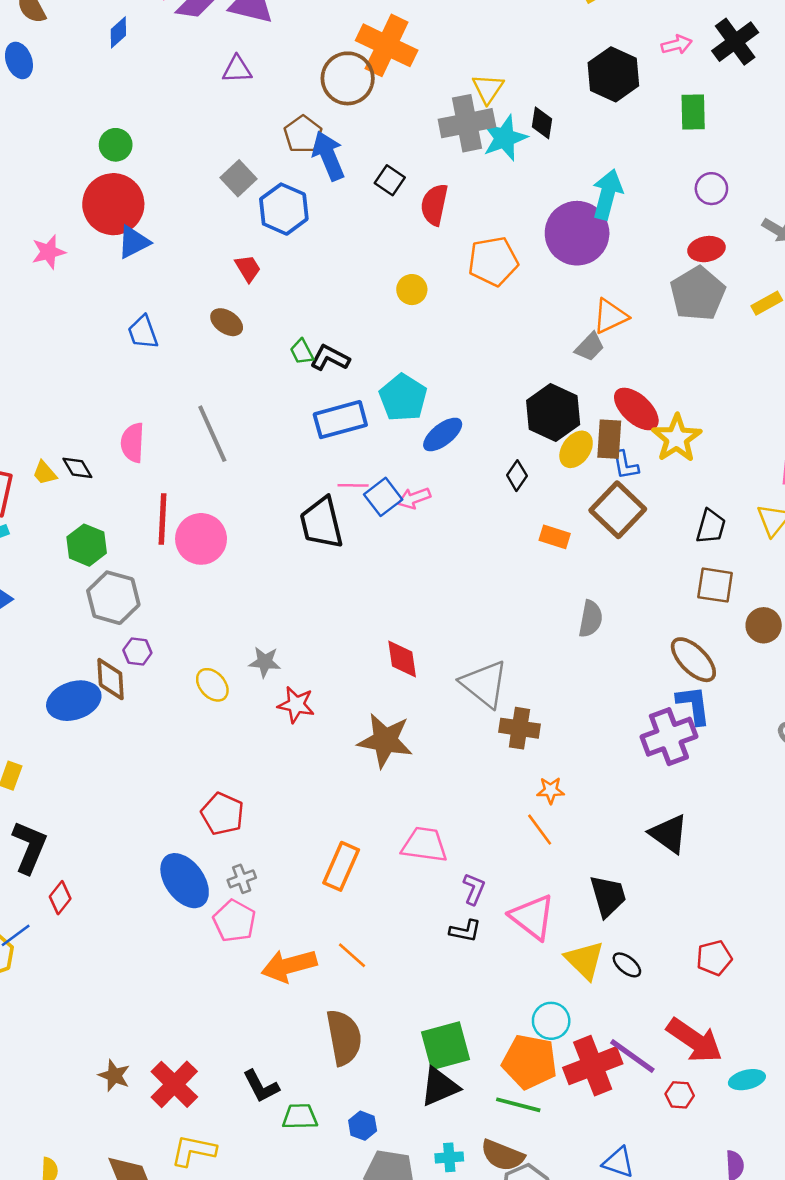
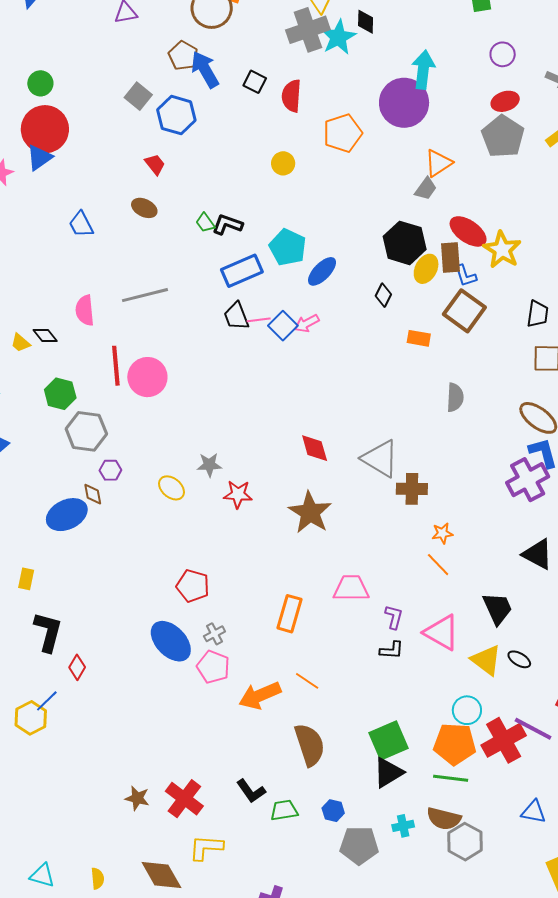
blue triangle: (134, 242) -> (39, 158), moved
gray line: (212, 434) -> (145, 295), turned -72
black trapezoid: (321, 523) -> (236, 316), moved, size x0.7
brown diamond: (111, 679) -> (93, 494), size x0.7
brown star: (385, 740) -> (310, 512), turned 30

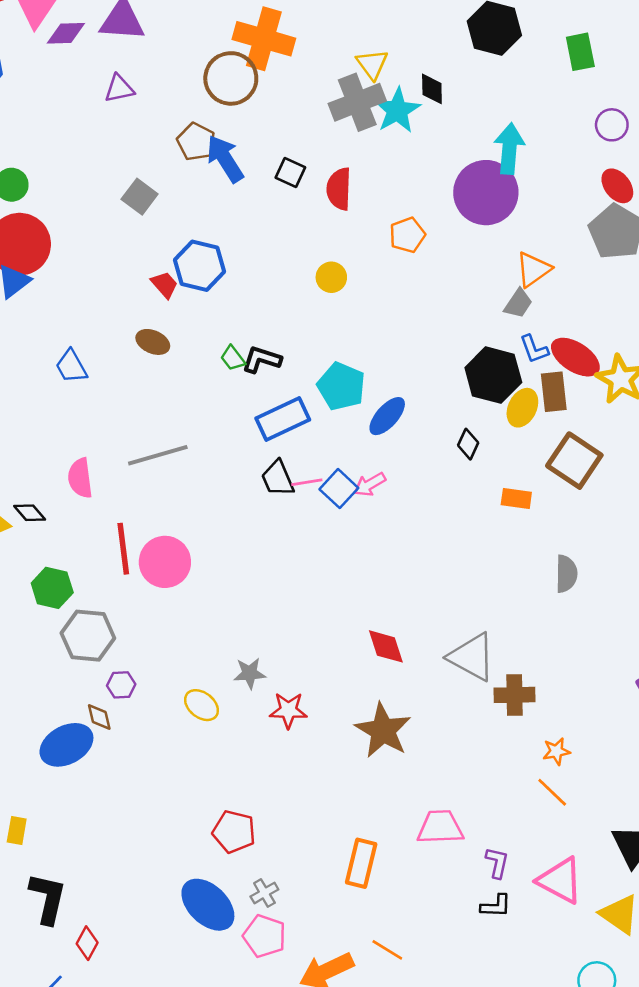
red ellipse: (505, 101) -> (617, 186), turned 72
blue hexagon: (176, 115) -> (199, 266), moved
orange pentagon: (343, 133) -> (407, 235), size x0.7
blue L-shape: (465, 276) -> (534, 349), moved

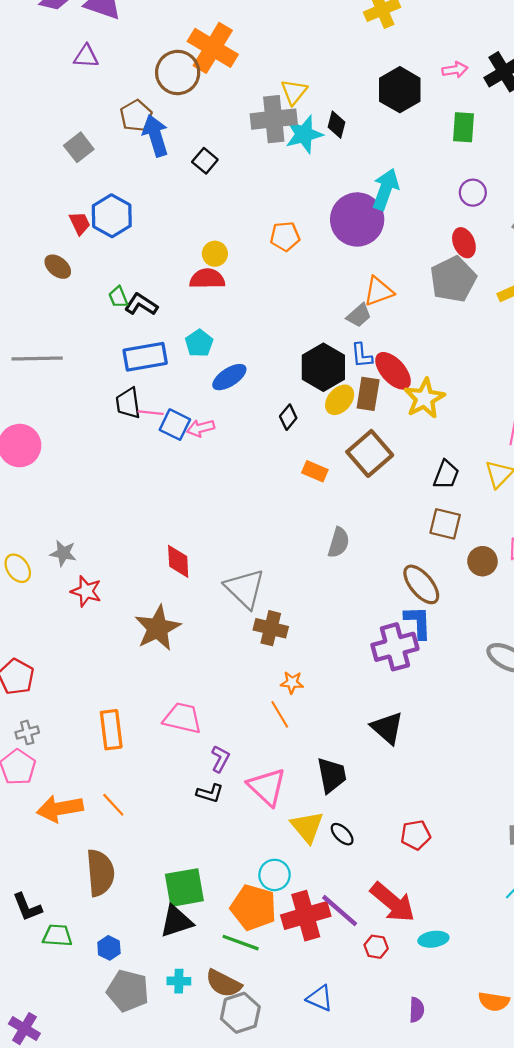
red semicircle: (339, 189) -> (207, 279), moved, turned 72
cyan pentagon: (341, 386) -> (199, 343), size x0.7
blue square: (339, 489) -> (175, 425), turned -32
orange rectangle: (361, 863) -> (111, 730), turned -36

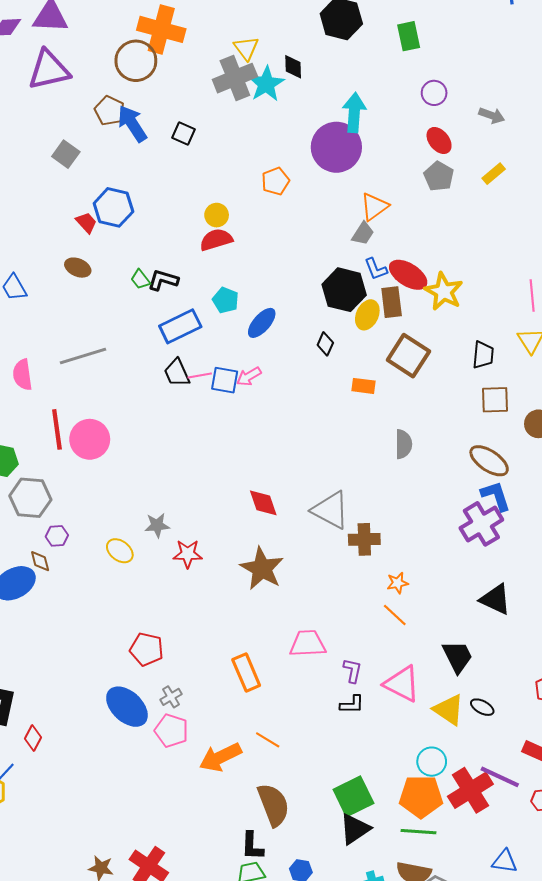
purple triangle: (86, 56) -> (49, 70), size x1.8
gray pentagon: (453, 279) -> (439, 176), size x0.7
black L-shape: (27, 907) -> (252, 846), moved, turned 40

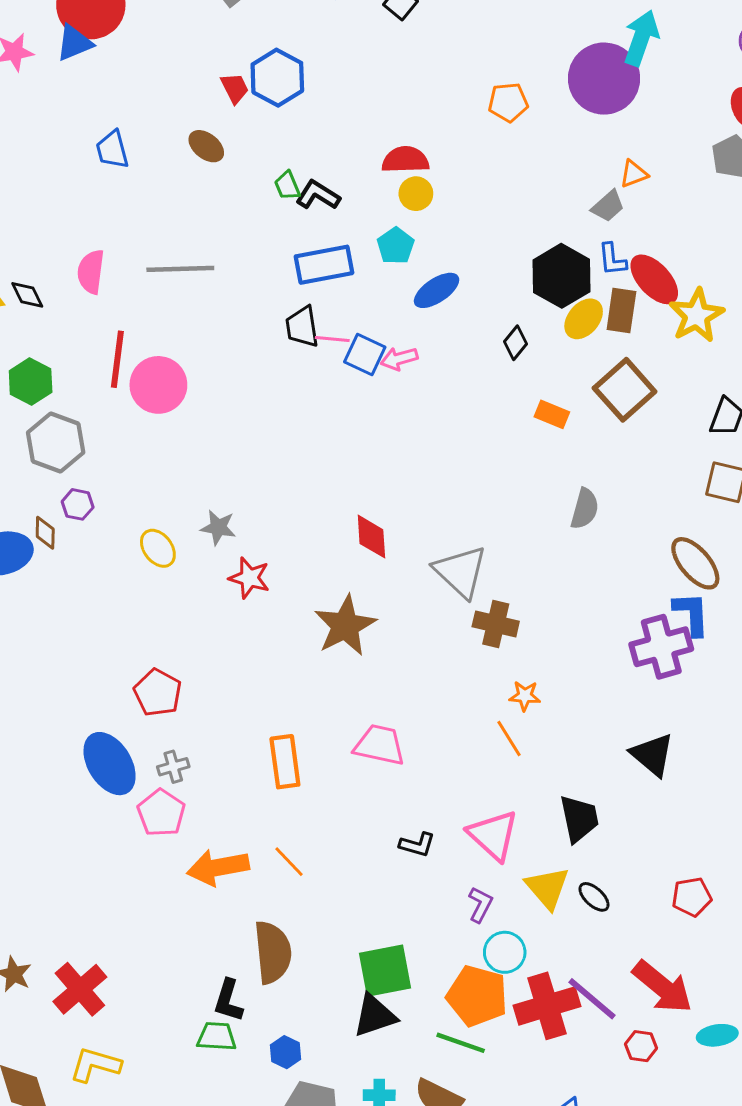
orange triangle: (374, 207) -> (634, 174), size x0.7
yellow circle: (217, 215) -> (416, 194), moved
purple L-shape: (352, 671) -> (480, 905), moved

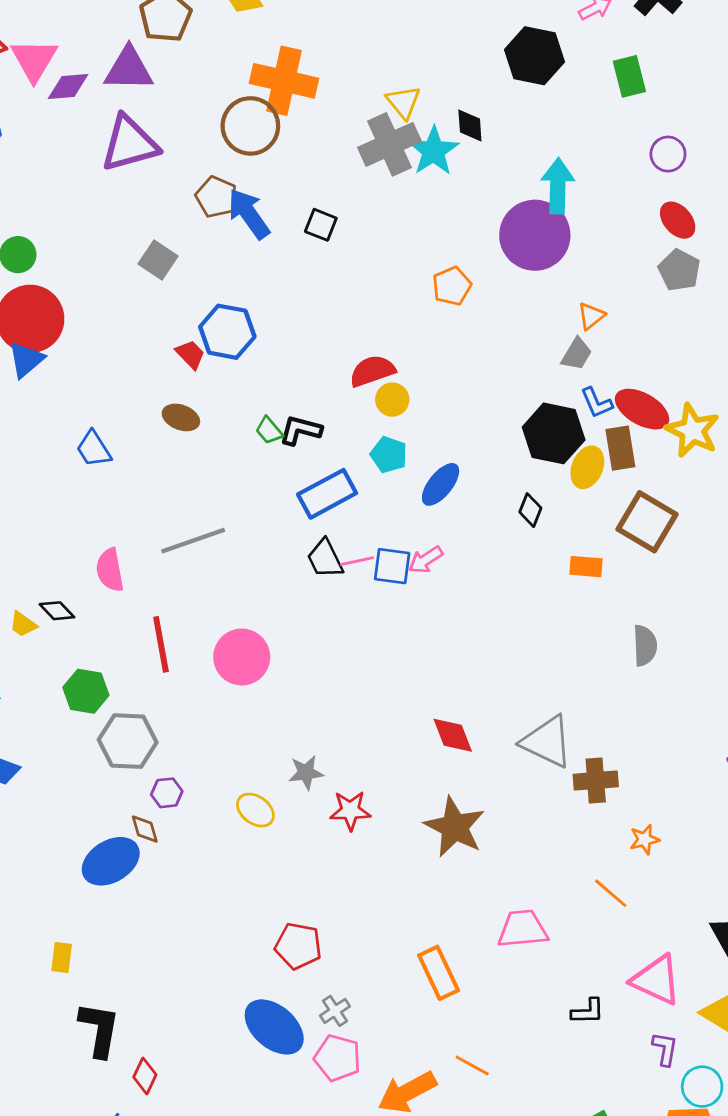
pink circle: (158, 385) -> (242, 657), moved
orange line: (509, 739) -> (611, 893), moved

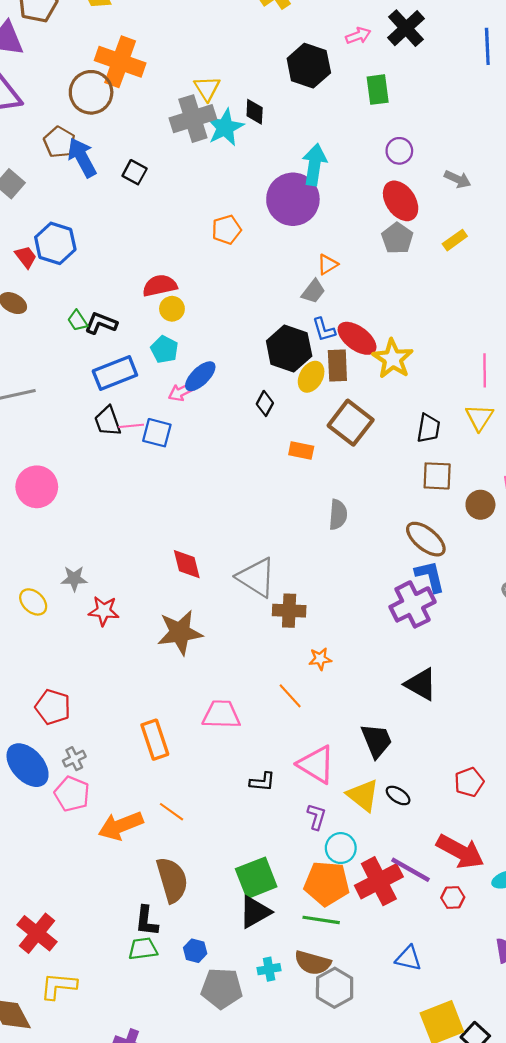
red ellipse: (678, 220) -> (401, 201), size x1.4
pink arrow: (426, 560) -> (181, 392), moved
brown star: (455, 827) -> (180, 632), turned 30

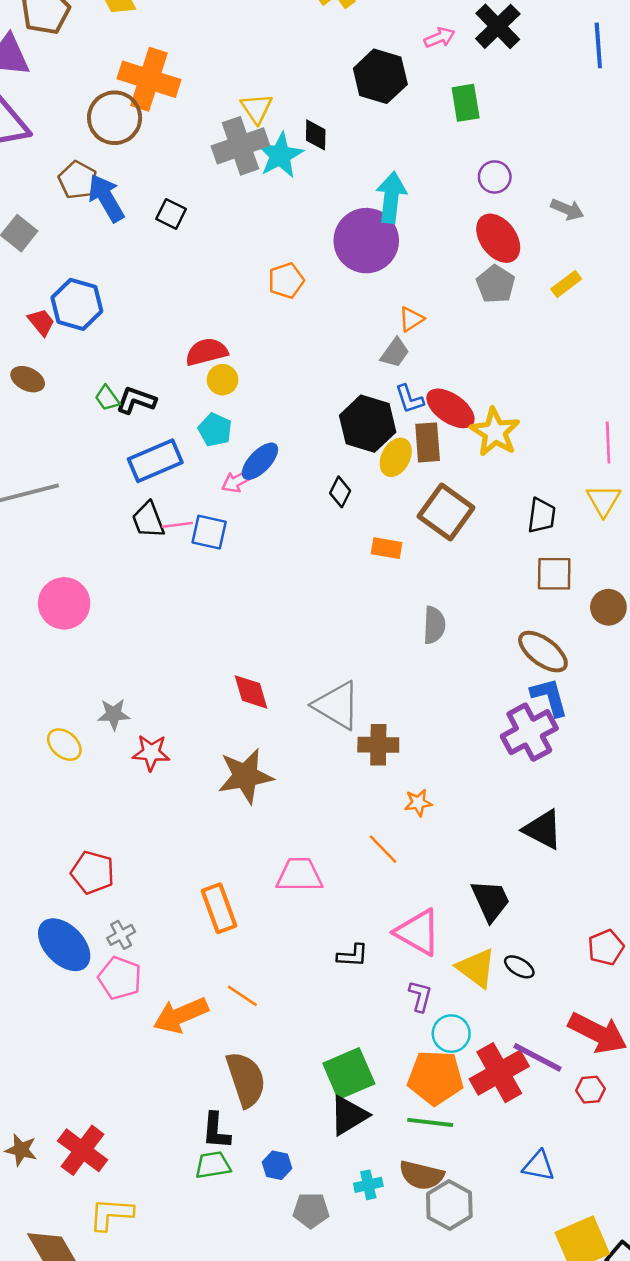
gray pentagon: (222, 988) -> (311, 1210), size x0.7

